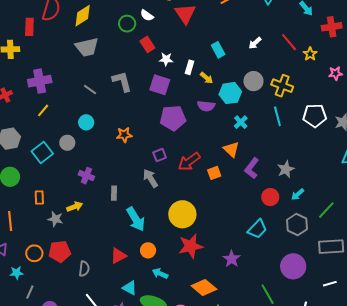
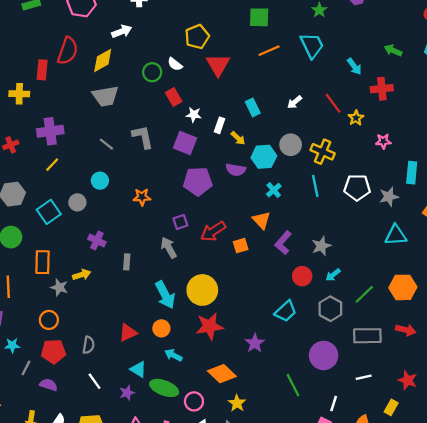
orange rectangle: (39, 197) -> (43, 262), size x1.5
cyan arrow: (136, 219) -> (165, 295), moved
red pentagon: (60, 252) -> (53, 351), moved
orange circle: (34, 253) -> (49, 320), moved

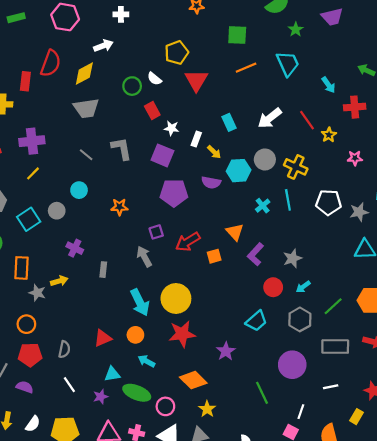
white arrow: (295, 102) -> (270, 118), size x1.6
cyan cross: (274, 190) -> (263, 206), moved
cyan triangle: (138, 369) -> (112, 374), turned -42

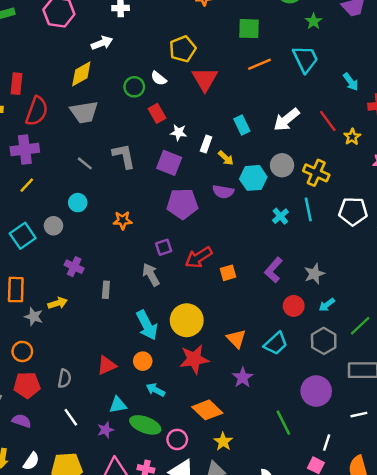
red semicircle: (51, 63) -> (37, 111), moved
orange triangle: (235, 232) -> (236, 339), moved

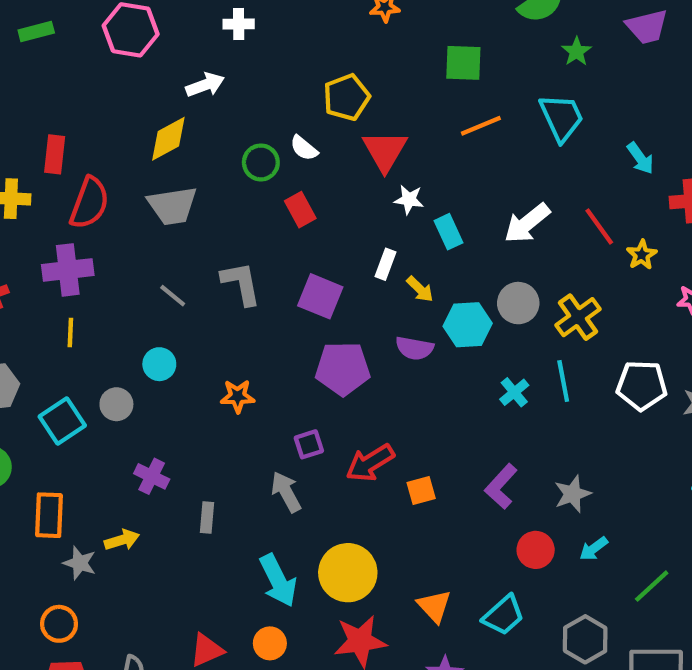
white star: (179, 133) -> (409, 200), moved
yellow cross: (316, 173) -> (578, 317), turned 30
yellow line: (27, 185) -> (70, 332), turned -42
gray hexagon: (324, 341) -> (585, 639), moved

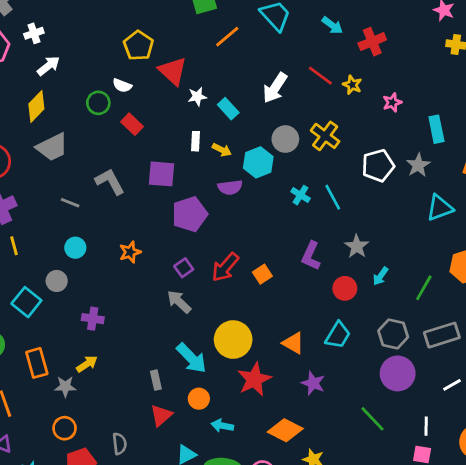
white cross: (239, 24) -> (34, 33), moved
cyan line: (563, 381) -> (333, 197), moved
gray rectangle: (207, 517) -> (156, 380), moved

